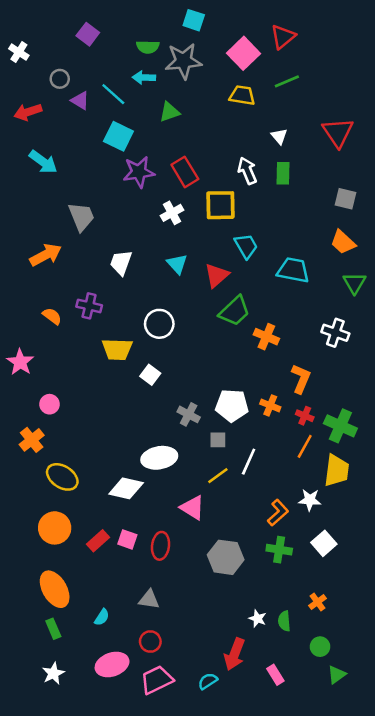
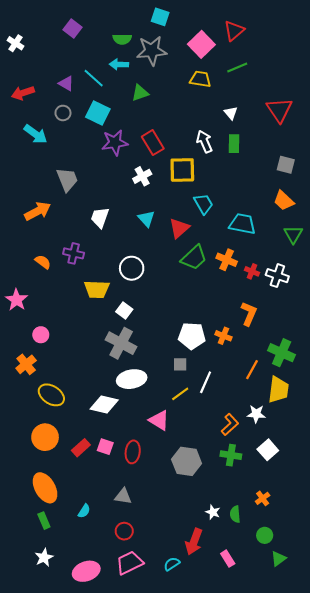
gray circle: (60, 79) -> (63, 113), moved
orange cross: (266, 337) -> (227, 260), moved
gray cross: (189, 414) -> (121, 343), moved, size x1.6
red cross: (305, 416) -> (252, 271), moved
pink ellipse: (112, 664) -> (86, 571), moved

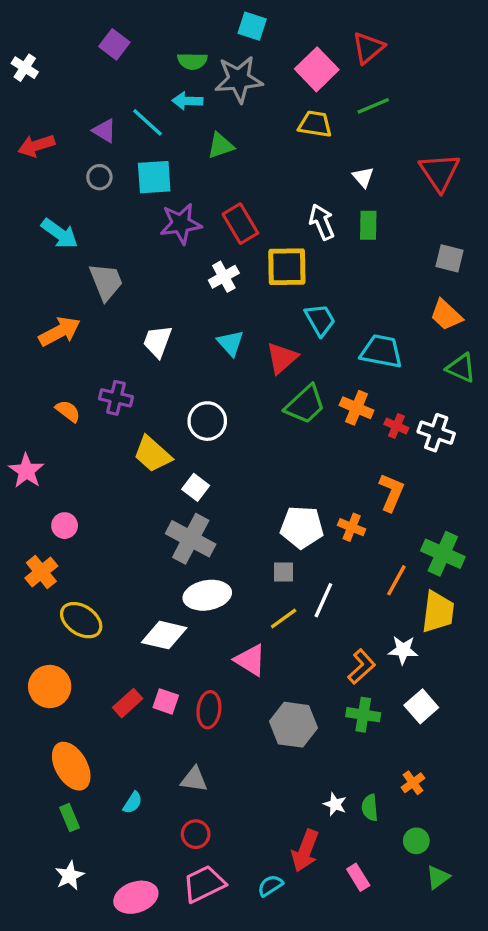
cyan square: (98, 113) -> (154, 177), turned -30
cyan arrow: (36, 134) -> (60, 234), moved
green triangle: (293, 234) -> (461, 368), turned -36
yellow trapezoid: (97, 289) -> (153, 454), turned 40
orange circle: (45, 437) -> (50, 686), moved

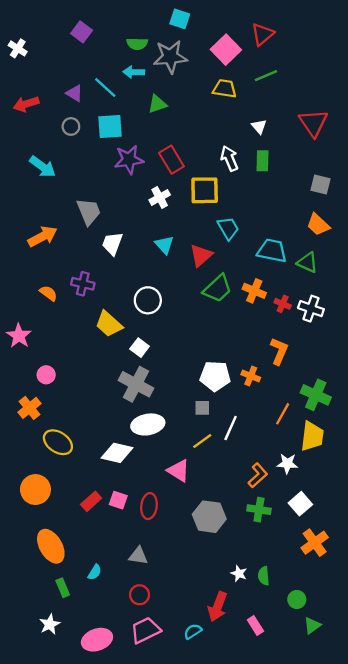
gray trapezoid: (106, 282) -> (89, 212), moved
green triangle: (461, 368) -> (307, 262), moved
orange cross: (413, 783) -> (315, 543), moved, size x1.6
green rectangle: (70, 818) -> (63, 588), moved

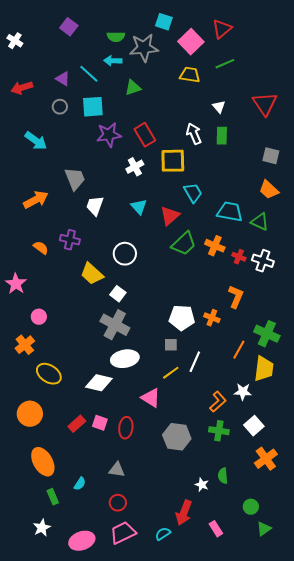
cyan square: (180, 19) -> (164, 22), moved
green semicircle: (264, 576) -> (223, 476), moved

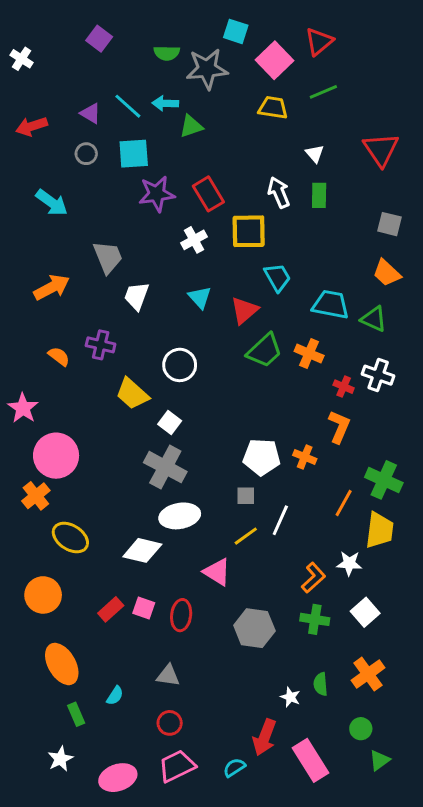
cyan arrow: (113, 61) -> (165, 103), moved
red cross: (239, 257) -> (344, 387), moved
pink circle: (39, 317) -> (56, 456), size x2.0
orange cross: (266, 459) -> (368, 674), moved
pink rectangle: (216, 529) -> (310, 760), size x1.8

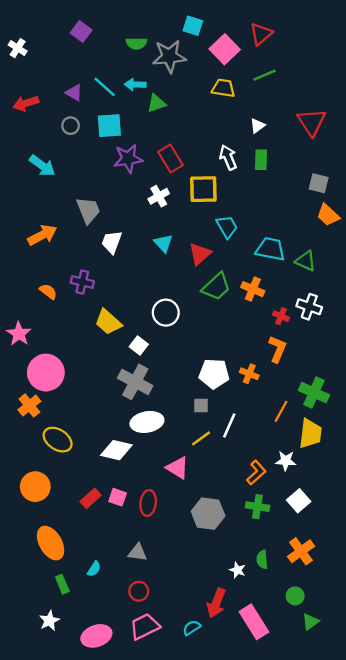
white triangle: (315, 154) -> (257, 126), turned 35
orange trapezoid: (387, 273) -> (328, 215), moved
white circle: (180, 365) -> (166, 313), moved

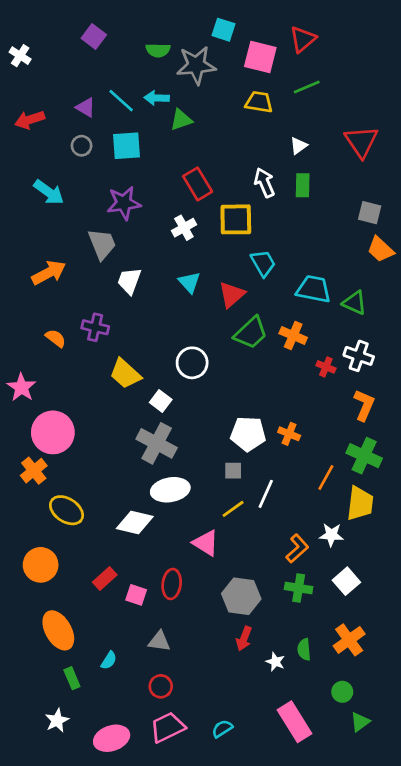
pink square: (225, 49) -> (260, 57), turned -32
purple star: (128, 159) -> (124, 203), moved
orange L-shape: (277, 349) -> (364, 405), moved
pink square: (118, 497) -> (136, 595), moved
red arrow: (216, 603) -> (244, 639), moved, size x0.7

